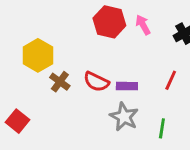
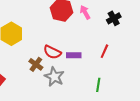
brown cross: (60, 82) -> (36, 64), moved
gray star: (124, 117) -> (54, 77), moved

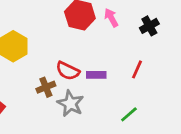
brown cross: (36, 64) -> (46, 87), turned 32
green line: (98, 85) -> (129, 114), turned 40

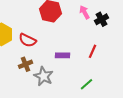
pink arrow: (111, 18) -> (84, 12), moved
red semicircle: (68, 71) -> (27, 40), moved

